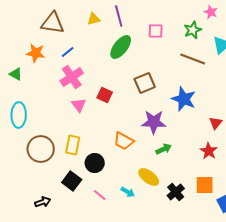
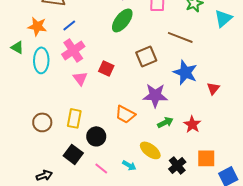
brown line: (193, 59) -> (180, 37), moved
cyan ellipse: (19, 115) -> (41, 60), moved
red triangle: (216, 123) -> (213, 88), moved
brown circle: (41, 149) -> (42, 122), size x0.7
red star: (209, 151) -> (192, 124), moved

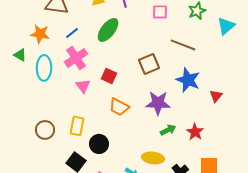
green ellipse: (122, 20) -> (108, 30), moved
orange trapezoid: (125, 114) -> (119, 107), moved
yellow ellipse: (150, 150) -> (153, 158), turned -30

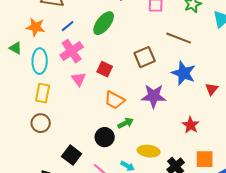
yellow rectangle: (77, 126) -> (43, 93), moved
green arrow: (168, 130) -> (126, 123), moved
black circle: (99, 144) -> (105, 137), moved

